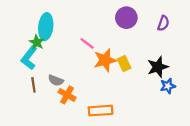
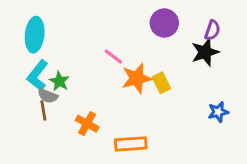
cyan ellipse: (46, 27) -> (35, 35), moved
green star: (37, 42) -> (59, 81), moved
black star: (158, 67) -> (205, 52), moved
gray semicircle: (56, 80) -> (48, 96), moved

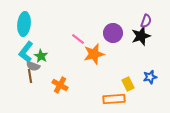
purple circle: (164, 23) -> (113, 33), moved
yellow rectangle: (161, 83) -> (128, 84), moved
orange rectangle: (131, 144) -> (114, 99), moved

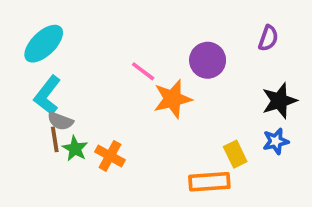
cyan ellipse: (24, 24) -> (44, 44), turned 40
black star: (141, 36) -> (279, 101), moved
green star: (41, 56) -> (75, 149), moved

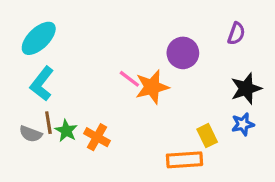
pink line: (143, 71) -> (129, 79), moved
gray semicircle: (60, 121) -> (31, 134), moved

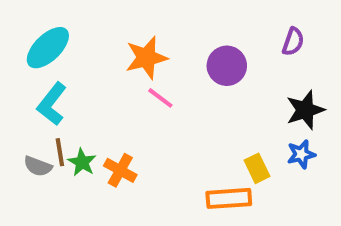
orange star: (152, 87) -> (146, 58), moved

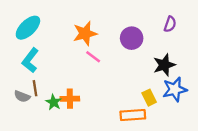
black star: (305, 110) -> (164, 65), moved
blue star: (301, 154) -> (175, 89), size x1.5
green star: (82, 162) -> (54, 102), moved
orange cross: (120, 170) -> (70, 99), turned -30

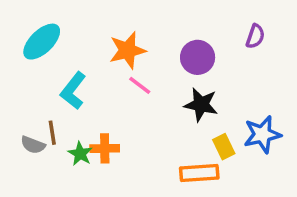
cyan L-shape: (30, 60) -> (73, 91), moved
black star: (164, 65) -> (201, 105), moved, turned 30

